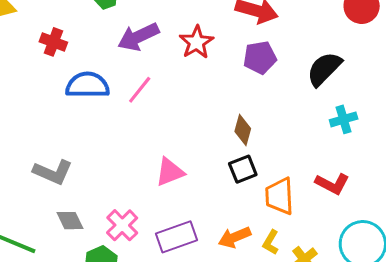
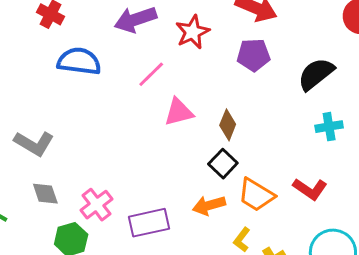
pink line: (140, 90) -> (151, 74), moved
black square: (243, 169) -> (223, 164), turned -32
pink triangle: (170, 172) -> (179, 112), moved
orange trapezoid: (280, 196) -> (256, 195), turned -63
orange arrow: (235, 237) -> (209, 205), moved

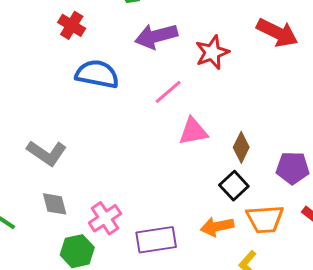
purple pentagon: (254, 55) -> (293, 168), moved
orange trapezoid: (256, 195) -> (265, 219), turned -39

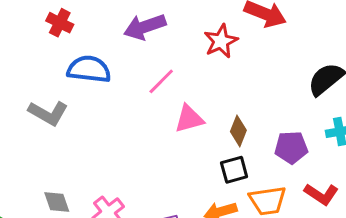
red star: (212, 52) -> (221, 41), moved
gray L-shape: (47, 153) -> (48, 113), moved
black square: (234, 186) -> (234, 170), turned 32

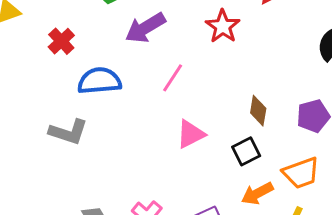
red cross: (60, 23) -> (61, 41), turned 32
pink triangle: (189, 119) -> (191, 134), moved
black square: (234, 170) -> (246, 151), moved

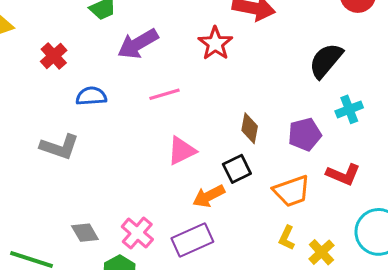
pink line: (173, 78) -> (164, 94), turned 40
blue semicircle: (99, 81) -> (91, 96), size x0.7
orange arrow: (257, 193) -> (209, 196), moved

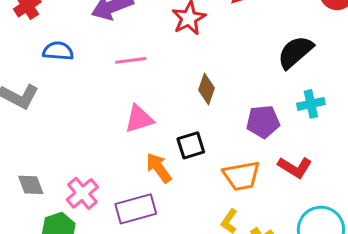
brown diamond: (250, 128) -> (206, 89), moved
orange arrow: (209, 196) -> (159, 168), turned 72

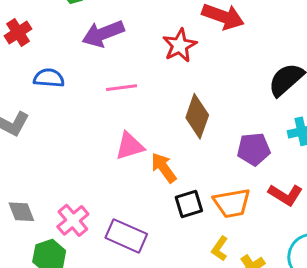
brown diamond: (206, 89) -> (197, 116), size x1.4
black square: (191, 145) -> (189, 204), moved
orange arrow: (159, 168) -> (164, 168), moved
purple rectangle: (136, 209) -> (126, 236), turned 39

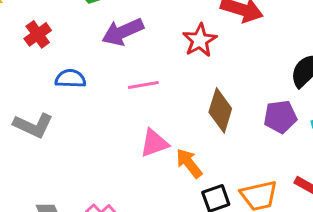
purple pentagon: (254, 149) -> (280, 117), moved

